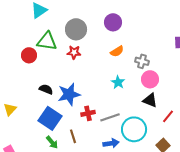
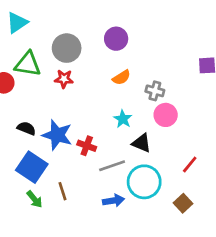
blue star: (69, 94) -> (57, 135), turned 30
black triangle: (150, 100) -> (142, 143), moved
red cross: (88, 113) -> (87, 146), moved, turned 32

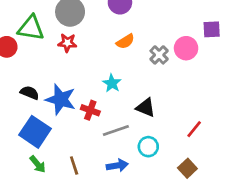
gray cross: (155, 91) -> (159, 55), turned 30
pink circle: (166, 115) -> (186, 48), moved
cyan star: (123, 119) -> (112, 83), moved
cyan circle: (144, 182) -> (148, 147), size x0.6
brown line: (63, 191) -> (74, 166), moved

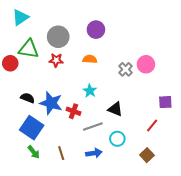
purple square: (212, 29) -> (165, 102), moved
orange semicircle: (125, 41) -> (90, 59), moved, turned -144

